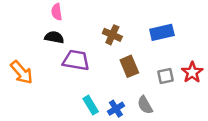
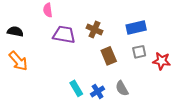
black semicircle: (54, 37) -> (15, 31), moved
purple trapezoid: (76, 60) -> (64, 35), moved
red star: (192, 72) -> (162, 61), turned -30
gray square: (166, 76) -> (139, 52), moved

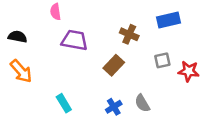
blue rectangle: (136, 27) -> (168, 20), moved
brown cross: (94, 29) -> (129, 34), moved
brown rectangle: (109, 56) -> (114, 65), moved, turned 66
cyan rectangle: (76, 88) -> (64, 103), moved

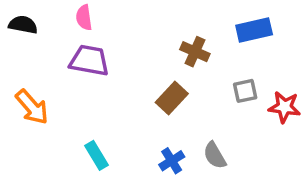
black semicircle: (17, 37) -> (23, 25), moved
purple trapezoid: (75, 40) -> (89, 60), moved

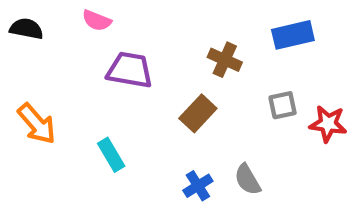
pink semicircle: (84, 18) -> (97, 20), turned -60
purple trapezoid: (89, 60) -> (130, 70), moved
cyan rectangle: (96, 155) -> (111, 155), moved

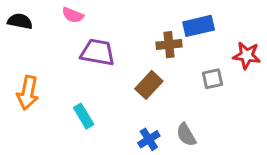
blue rectangle: (293, 35) -> (199, 26), moved
brown cross: (225, 60) -> (169, 45), turned -30
orange arrow: (37, 124) -> (28, 93), turned 52
red star: (328, 124) -> (247, 55), moved

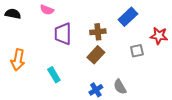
blue rectangle: (199, 26) -> (128, 17), turned -30
brown cross: (169, 45) -> (98, 32), moved
purple trapezoid: (98, 52) -> (63, 34), turned -100

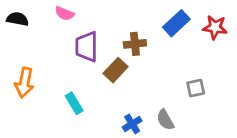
red star: (159, 36) -> (215, 27), moved
gray square: (137, 51) -> (196, 88), moved
brown rectangle: (96, 55) -> (116, 70), moved

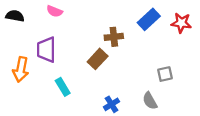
purple trapezoid: (87, 47) -> (46, 50), moved
gray semicircle: (165, 120) -> (150, 101), moved

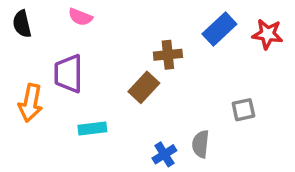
black semicircle: (15, 16) -> (22, 24), turned -114
cyan rectangle: (63, 87) -> (92, 129), turned -66
gray semicircle: (150, 101) -> (201, 144), moved, turned 36

